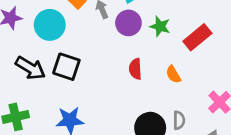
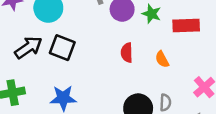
red rectangle: (197, 37) -> (186, 25), turned 35
black arrow: (30, 68) -> (28, 47), turned -68

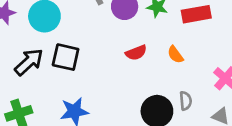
red semicircle: (127, 53) -> (136, 53), turned -102

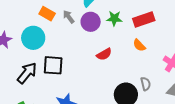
orange semicircle: (175, 55) -> (139, 45), moved

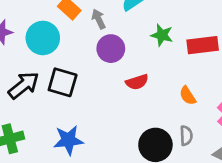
purple circle: (91, 22) -> (111, 49), moved
orange semicircle: (139, 45) -> (188, 96), moved

